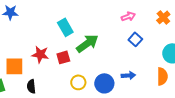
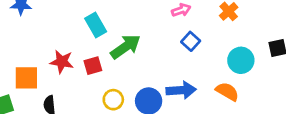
blue arrow: (128, 75) -> (181, 90), size x1.5
orange semicircle: (162, 76) -> (227, 91), turned -60

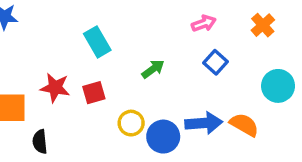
green arrow: (125, 47) -> (153, 69), moved, size x0.6
orange semicircle: (227, 91) -> (244, 125), moved
yellow circle: (113, 100) -> (131, 123), moved

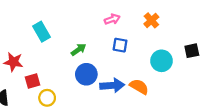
blue square: (216, 62) -> (120, 45), turned -32
red square: (94, 93) -> (33, 81), moved
yellow circle: (131, 123) -> (47, 98), moved
blue circle: (163, 137) -> (86, 74), moved

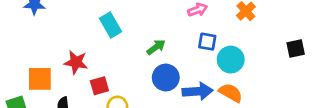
cyan circle: (162, 61) -> (231, 60), moved

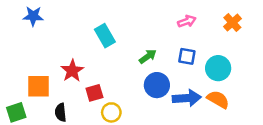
blue square: (207, 42) -> (187, 56), moved
red star: (76, 62) -> (72, 71), turned 30

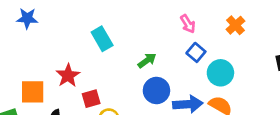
pink arrow: (187, 21) -> (188, 24), turned 78
blue square: (187, 56) -> (196, 52), moved, turned 30

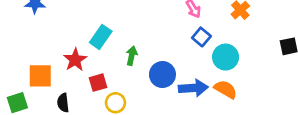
cyan rectangle: (102, 39) -> (101, 37), moved, turned 65
green arrow: (147, 61) -> (132, 56), moved, turned -42

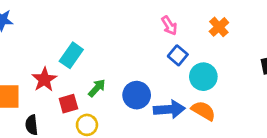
green arrow: (132, 56) -> (97, 88), moved, turned 30

